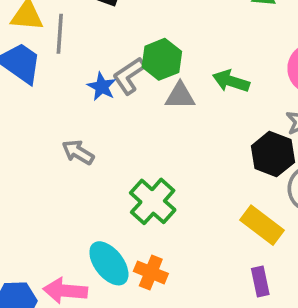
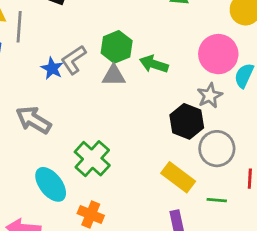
green hexagon: (162, 59) -> (117, 47), moved
gray arrow: (78, 152) -> (33, 120), size x1.4
cyan ellipse: (109, 263) -> (51, 184), moved

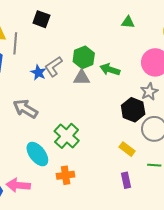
yellow rectangle: (178, 177) -> (127, 149), size x0.7
orange cross: (91, 214) -> (66, 175), turned -30

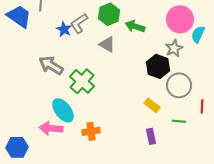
gray triangle: (82, 78) -> (107, 44), moved, turned 30
green cross: (67, 136) -> (82, 81), moved
pink arrow: (18, 185) -> (51, 128), moved

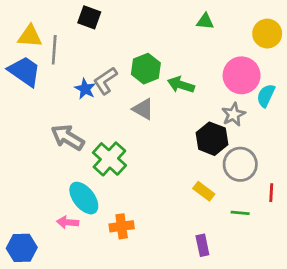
pink arrow: (51, 128) -> (68, 222), size x0.7
purple rectangle: (151, 136) -> (202, 245), moved

